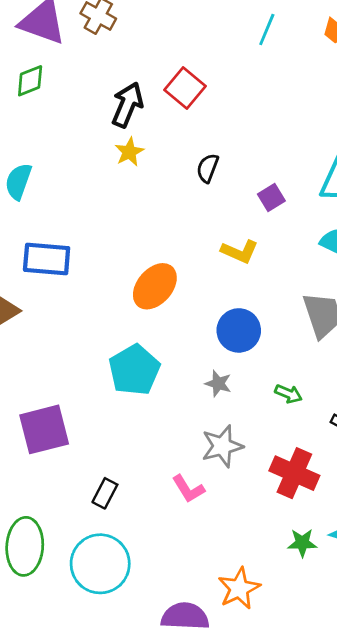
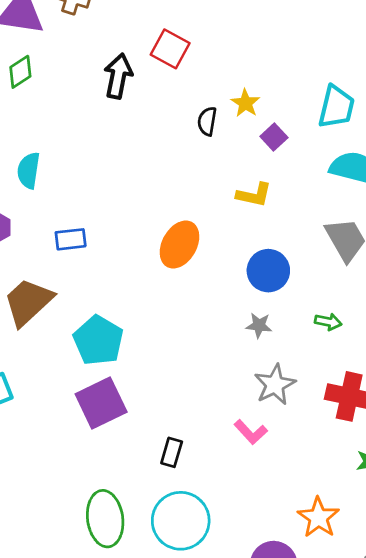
yellow star: (129, 152) -> (245, 103), moved
blue rectangle: (47, 259) -> (71, 239), size x0.7
cyan pentagon: (134, 370) -> (98, 340), moved

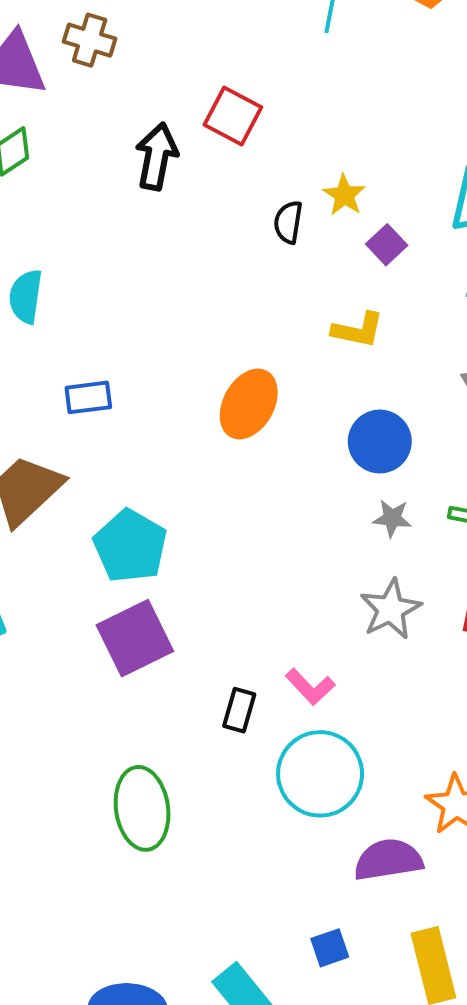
gray star: (259, 325) -> (392, 518), moved
pink L-shape: (251, 432) -> (310, 687), moved
cyan circle: (181, 521) -> (320, 774), moved

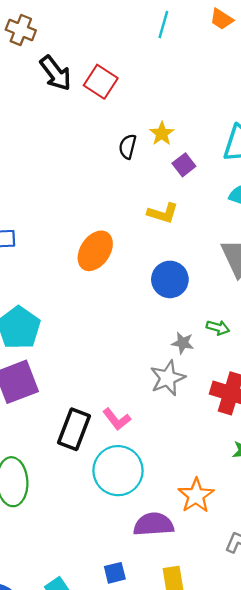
black arrow: (157, 156) -> (56, 73), moved, turned 126
gray star: (392, 518) -> (183, 343), moved
black rectangle: (239, 710) -> (74, 429), size x1.6

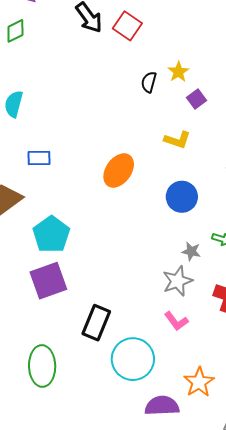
pink L-shape: (117, 419) -> (176, 321), moved

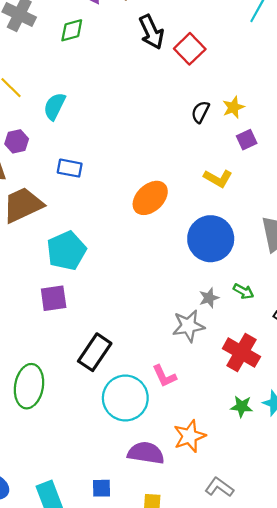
blue circle: (182, 197) -> (211, 239), size x1.4
gray star: (191, 251) -> (209, 298), turned 30
purple square: (48, 281) -> (54, 298), size x0.7
pink L-shape: (176, 321) -> (164, 376), moved

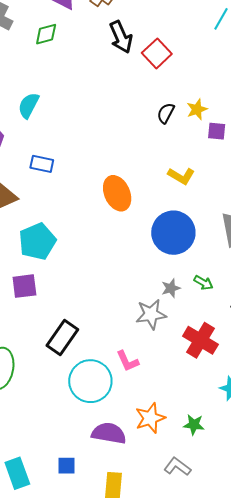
purple square: (247, 140) -> (217, 131), moved, turned 30
orange ellipse: (150, 198) -> (117, 193), turned -72
green star: (242, 407) -> (194, 425), moved

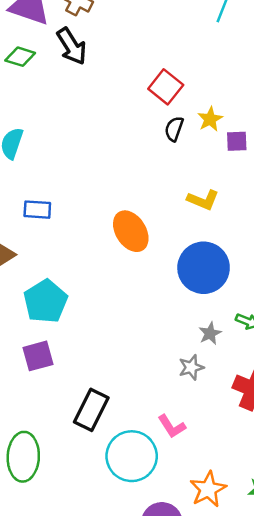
green diamond: (46, 34) -> (20, 57), turned 40
black arrow: (121, 37) -> (72, 46), moved
red square: (157, 53) -> (166, 87), moved
gray star: (151, 314) -> (191, 367), size x0.7

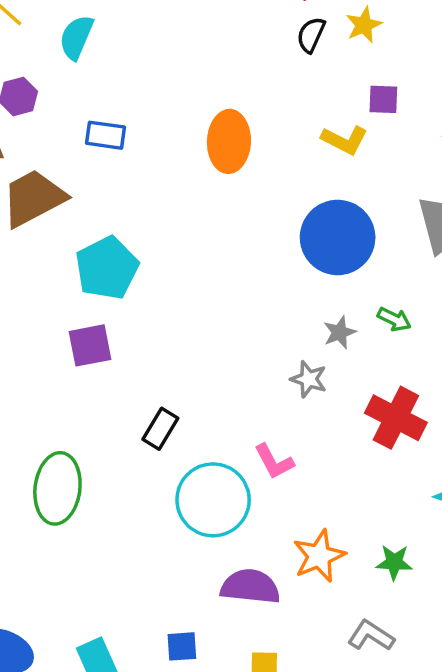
purple square: (237, 141) -> (383, 99), moved
orange ellipse: (131, 231) -> (229, 141), moved, turned 30
gray star: (191, 367) -> (309, 379), turned 30
black rectangle: (91, 410) -> (160, 429), size x0.7

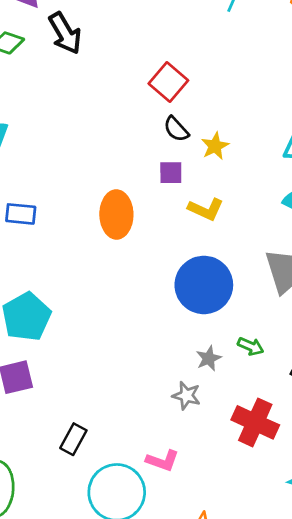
yellow star: (364, 25) -> (215, 146), moved
black semicircle: (311, 35) -> (176, 129), turned -64
purple square: (383, 99) -> (171, 173), moved
pink L-shape: (274, 462) -> (163, 461), turned -40

